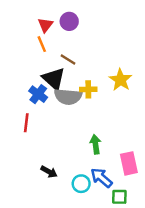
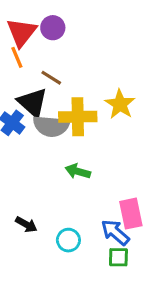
red triangle: (45, 25) -> (22, 32), size x1.5
yellow cross: (88, 89) -> (78, 117), size x1.6
green arrow: (95, 144) -> (78, 171), moved, turned -66
blue arrow: (101, 178) -> (115, 232), moved

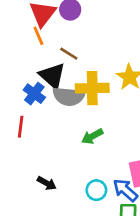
green arrow: (78, 171) -> (92, 136), turned -45
cyan circle: (68, 240) -> (96, 190), moved

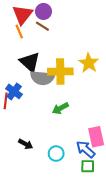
brown line: (69, 54) -> (42, 26), moved
blue cross: (34, 94) -> (14, 91), moved
cyan circle: (96, 190) -> (56, 154), moved

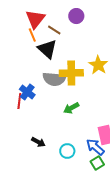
purple circle: (43, 11) -> (76, 16), moved
black triangle: (30, 62) -> (47, 49), moved
green square: (88, 166) -> (97, 163), turned -32

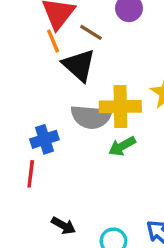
blue cross: (27, 92) -> (44, 139), turned 35
red line: (19, 101) -> (31, 174), moved
green arrow: (71, 108) -> (122, 146), moved

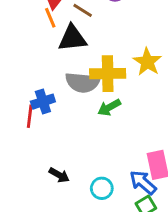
black triangle: (79, 65) -> (72, 38), turned -48
red line: (31, 174) -> (30, 116), moved

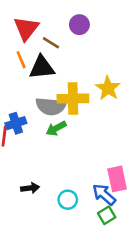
orange line: (50, 18) -> (21, 60), moved
green arrow: (109, 107) -> (56, 128), moved
black arrow: (59, 175) -> (30, 188), turned -36

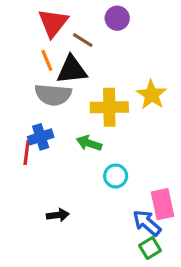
gray semicircle: (51, 106) -> (53, 95), moved
green arrow: (56, 128) -> (89, 143), turned 48
cyan circle: (68, 200) -> (116, 176), moved

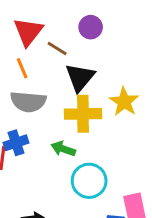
black triangle: (72, 70) -> (80, 77), moved, turned -44
cyan circle: (116, 176) -> (89, 181), size x1.5

